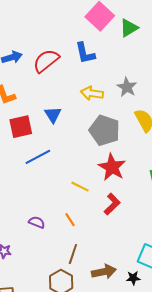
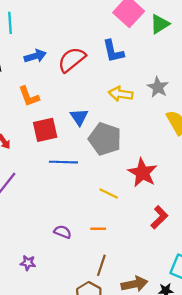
gray pentagon: (105, 130) -> (105, 139), moved
blue line: (38, 157) -> (63, 162), turned 30
red L-shape: (112, 204) -> (159, 217), moved
orange line: (70, 220) -> (98, 229), turned -56

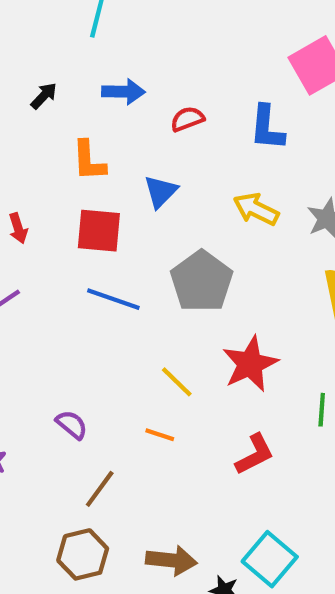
red semicircle: (72, 60) -> (187, 119), size x0.6
blue triangle: (79, 117) -> (161, 192), moved
orange line: (98, 229) -> (160, 435), moved
brown line: (101, 265) -> (100, 489), moved

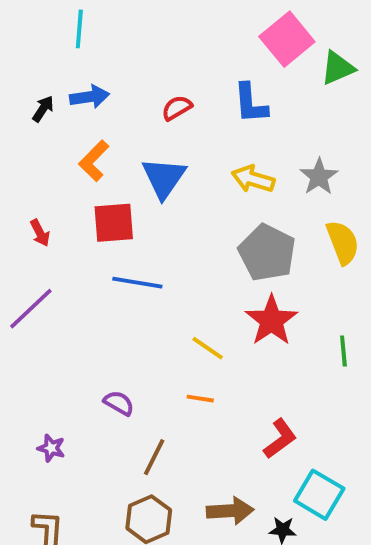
blue arrow: (123, 92) -> (90, 97), moved
orange L-shape: (89, 161) -> (94, 161), turned 57
blue triangle: (161, 192) -> (164, 178), size x1.4
gray pentagon: (202, 281) -> (267, 253), moved
red L-shape: (255, 454) -> (280, 439), moved

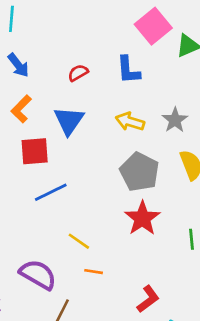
blue arrow: (90, 97) -> (18, 65), turned 60
blue line: (137, 283) -> (51, 192), turned -36
yellow line: (208, 348) -> (79, 241), moved
purple semicircle: (119, 403) -> (38, 274), size x1.8

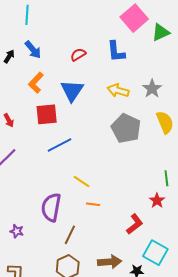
red star: (142, 218) -> (157, 201), moved, size x0.6
purple semicircle: (38, 274) -> (51, 207), turned -108

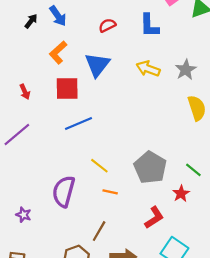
gray pentagon: (126, 128) -> (150, 167), moved
green line: (166, 178) -> (193, 170), turned -49
brown line: (70, 235) -> (99, 231), moved

